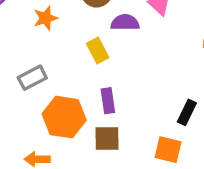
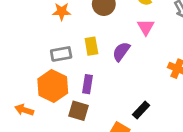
purple semicircle: (125, 23) -> (121, 52), moved, turned -72
gray rectangle: (32, 78) -> (61, 54), moved

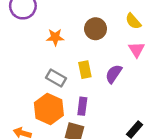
gray rectangle: (61, 54) -> (56, 78), turned 42

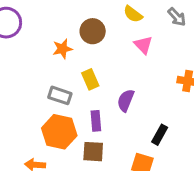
orange star: (55, 37) -> (62, 49), moved
purple semicircle: (114, 74) -> (126, 100), moved

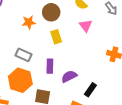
yellow rectangle: (90, 79) -> (56, 37), moved
purple semicircle: (126, 100) -> (69, 76), moved, turned 35
purple rectangle: (96, 121) -> (50, 66), moved

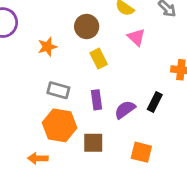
orange star: (29, 22) -> (47, 47), moved
black rectangle: (90, 90) -> (155, 102), moved

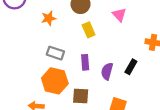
purple semicircle: (125, 110) -> (107, 71), turned -42

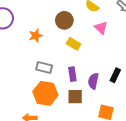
yellow rectangle: (89, 30) -> (73, 44), turned -32
brown square: (81, 96) -> (75, 97), moved

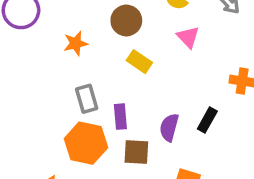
gray rectangle: (44, 68) -> (87, 99), turned 56
purple rectangle: (72, 74) -> (120, 117), moved

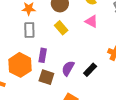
pink triangle: (188, 37) -> (91, 21), turned -32
gray rectangle: (87, 99) -> (29, 30), moved

